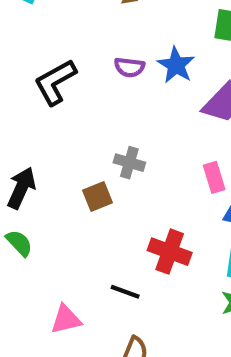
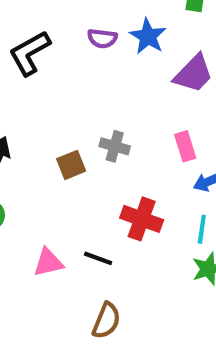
gray cross: (129, 163) -> (115, 146), moved
pink triangle: (66, 319) -> (48, 263), moved

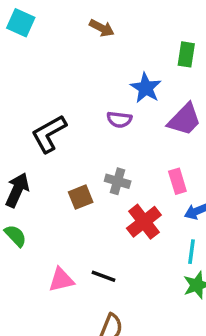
purple semicircle: (102, 38) -> (119, 120), moved
black L-shape: (30, 53) -> (49, 134), moved
red cross: (142, 219) -> (144, 222), moved, turned 32

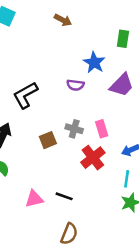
pink rectangle: (177, 181) -> (102, 129), moved

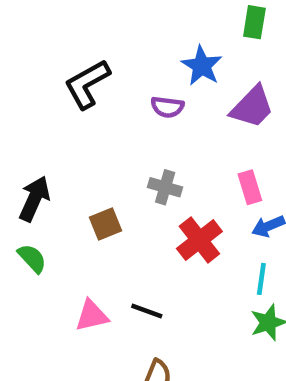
black L-shape: (25, 95) -> (87, 84), moved
pink rectangle: (102, 129) -> (250, 187), moved
brown square: (48, 140) -> (105, 224), moved

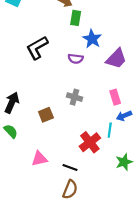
green rectangle: (254, 22) -> (76, 18), moved
red cross: (199, 240) -> (90, 142), moved
cyan line: (261, 279) -> (110, 130), moved
black line: (147, 311) -> (70, 167), moved

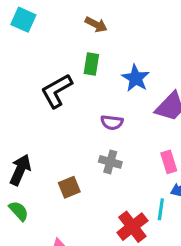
green rectangle: (76, 18) -> (91, 64), moved
purple semicircle: (76, 59) -> (112, 122), moved

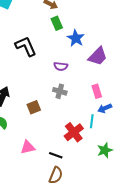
green rectangle: (91, 64) -> (57, 23), moved, turned -32
black L-shape: (57, 91) -> (26, 46), turned 95

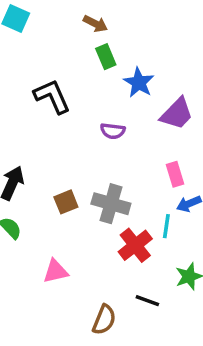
gray cross: (60, 91) -> (111, 204), moved, size x1.5
black line: (56, 155) -> (147, 301), moved

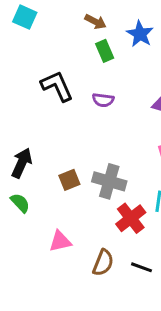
blue star: (139, 83) -> (140, 34), moved
purple semicircle: (113, 131) -> (103, 100), moved
brown semicircle: (104, 320) -> (103, 263), moved

